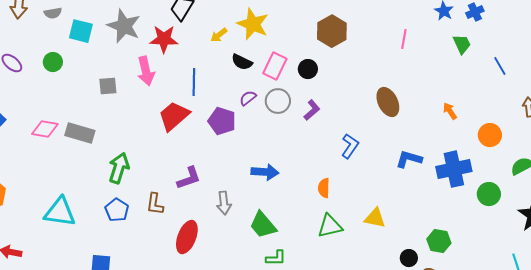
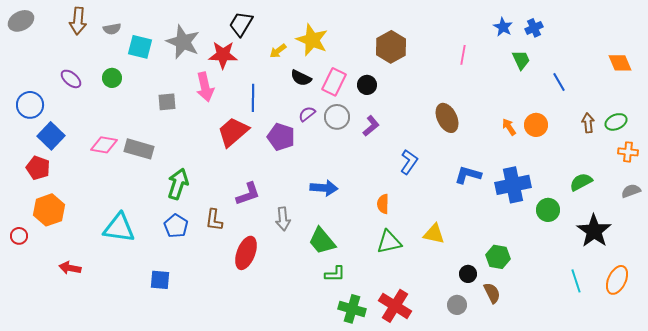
orange circle: (490, 135) -> (536, 125), moved

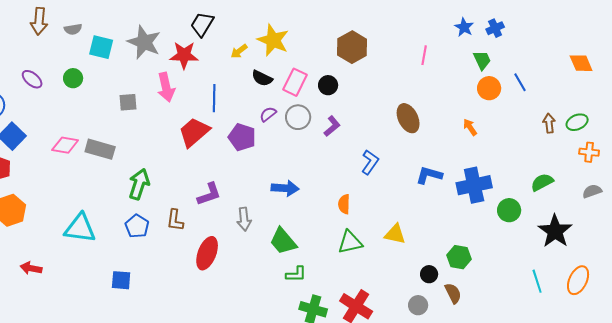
orange circle: (536, 125) -> (489, 88), moved

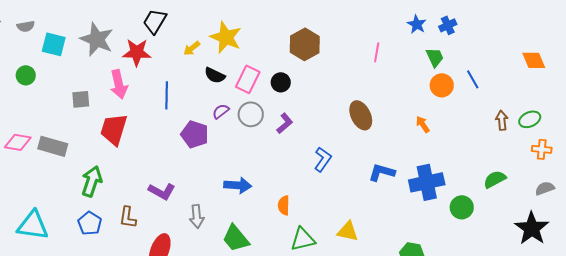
red trapezoid: (194, 132) -> (114, 129), moved, turned -32
purple L-shape: (209, 194) -> (162, 191), turned 48
orange semicircle: (344, 204) -> (284, 205), moved
black star: (555, 231) -> (532, 228), moved

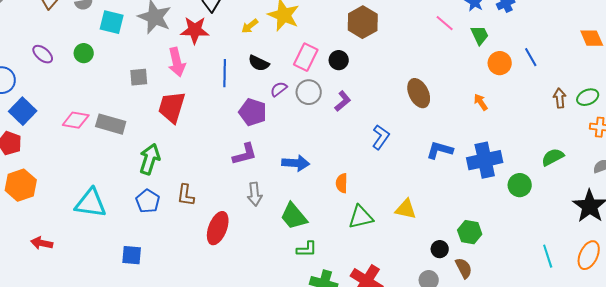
pink line: (377, 52) -> (445, 23), moved, turned -60
green trapezoid: (435, 57) -> (480, 35), moved
black semicircle: (215, 75) -> (259, 63), moved
purple L-shape: (162, 191) -> (245, 154), moved, turned -44

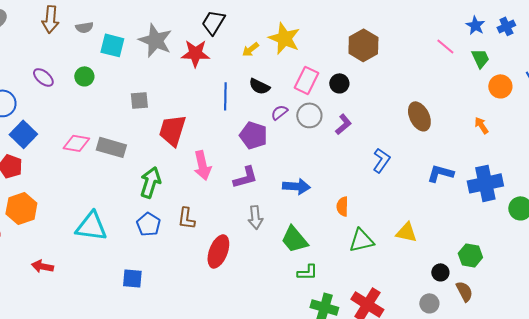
pink arrow: (177, 62) -> (202, 165), moved

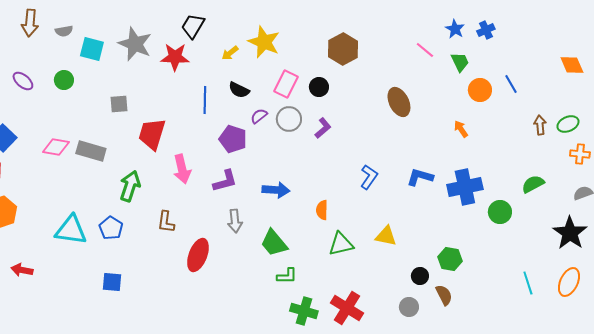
brown ellipse: (419, 116) -> (399, 102), moved
blue L-shape: (381, 160) -> (369, 177), moved
blue pentagon: (148, 224) -> (111, 228), moved

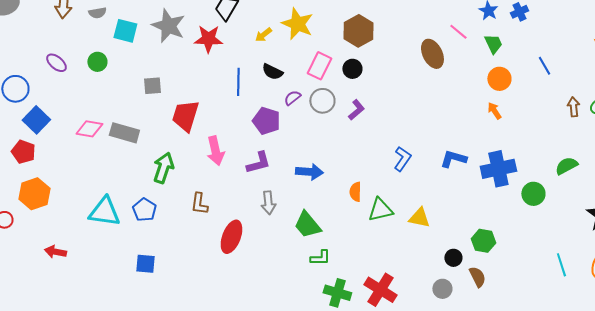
brown hexagon: (343, 49) -> (358, 31), moved
orange circle: (480, 90) -> (499, 79), moved
brown ellipse: (399, 102) -> (432, 54), moved
green triangle: (341, 244) -> (380, 210), moved

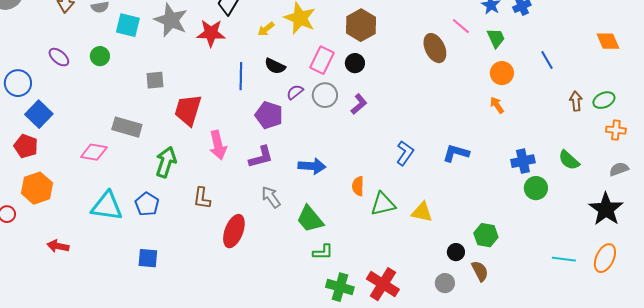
pink diamond: (89, 129) -> (94, 152), moved
green semicircle: (566, 166) -> (569, 160), turned -110
blue cross: (498, 169) -> (523, 161), moved, size x0.7
gray arrow: (268, 203) -> (271, 197), turned 150
cyan line: (561, 265) -> (564, 259), turned -65

